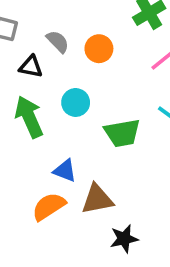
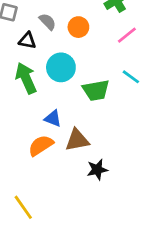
cyan circle: (76, 102) -> (61, 67), size x1.4

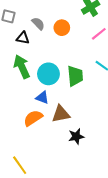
cyan circle: (61, 67) -> (48, 74), moved
green trapezoid: (96, 90) -> (75, 76), turned -85

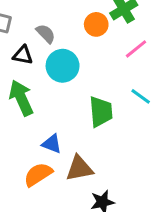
orange circle: (62, 28) -> (96, 24), moved
cyan circle: (48, 74) -> (63, 66), moved

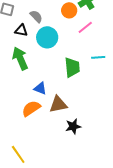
pink line: (136, 49) -> (85, 27), moved
cyan line: (141, 96) -> (98, 57), turned -40

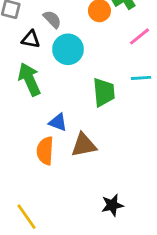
pink line: (85, 27) -> (139, 36), moved
orange semicircle: (31, 108) -> (45, 151), turned -54
black star: (73, 126) -> (112, 205), moved

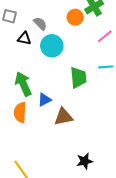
green arrow: (29, 79) -> (23, 84), moved
blue triangle: (58, 122) -> (44, 100), turned -48
orange semicircle: (45, 151) -> (20, 112), moved

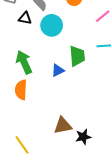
blue triangle: (44, 100) -> (58, 70), moved
brown triangle: (63, 117) -> (63, 126), moved

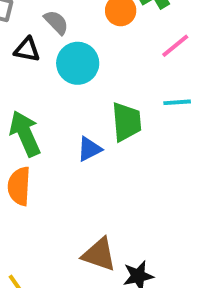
brown triangle: (63, 126) -> (99, 254), turned 30

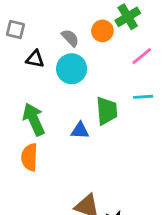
gray semicircle: (56, 22) -> (70, 38), moved
blue triangle: (89, 149) -> (80, 130), turned 30

